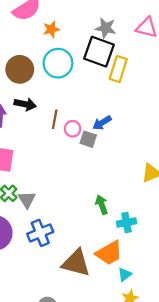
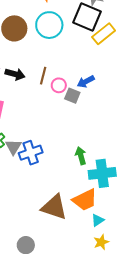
yellow rectangle: (118, 69) -> (104, 34), turned 30
black arrow: (25, 104) -> (15, 74), moved
cyan cross: (126, 223) -> (102, 173), size x1.5
blue cross: (40, 233) -> (31, 153), moved

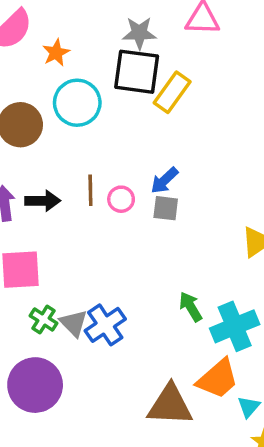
gray square: (72, 96) -> (166, 208), moved

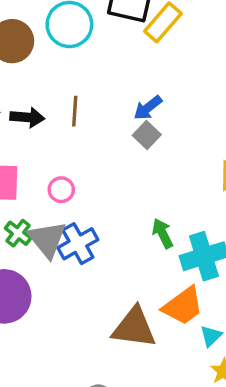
pink circle: (121, 199) -> (61, 190), moved
gray square: (166, 208) -> (147, 135), turned 32
gray triangle: (74, 323) -> (47, 239), size x1.4

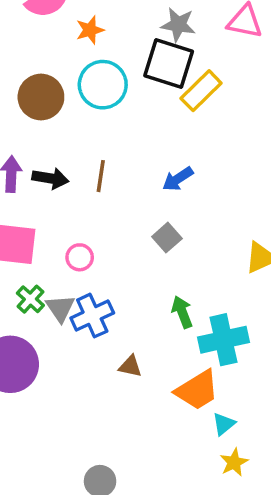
gray square: (147, 135) -> (167, 238), moved
gray triangle: (47, 239) -> (60, 308), size x0.7
brown triangle: (134, 327) -> (130, 366), moved, size x0.5

